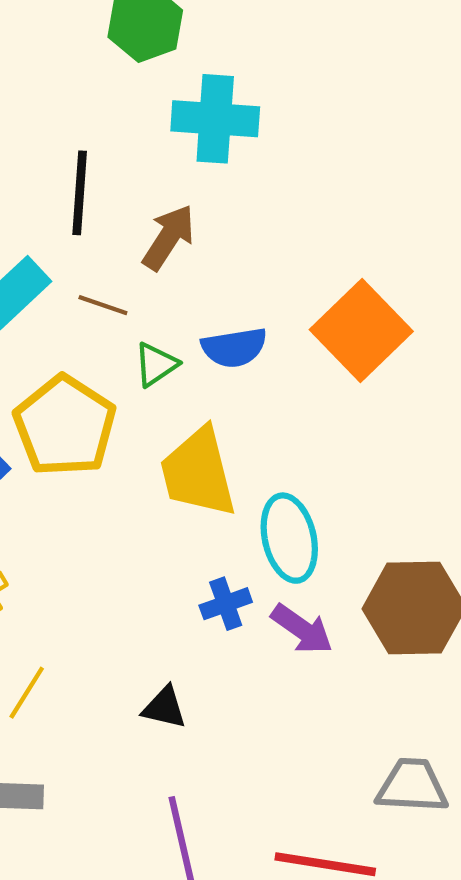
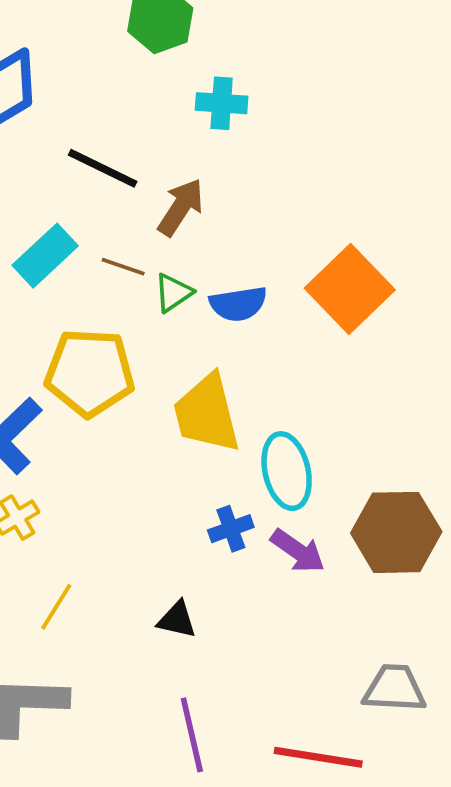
cyan cross: (215, 119) -> (222, 103), size x0.7
black line: (80, 193) -> (103, 168), turned -68
green triangle: (156, 364) -> (173, 293), moved
yellow pentagon: (65, 426) -> (90, 373), turned -30

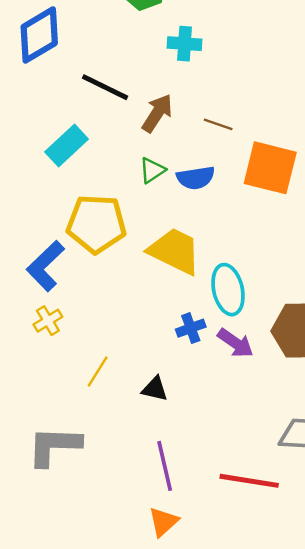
brown line: (123, 267) -> (218, 124), moved
orange square: (350, 289) -> (270, 168), turned -32
yellow trapezoid: (207, 413) -> (175, 251), turned 130
yellow line: (56, 607) -> (98, 372), moved

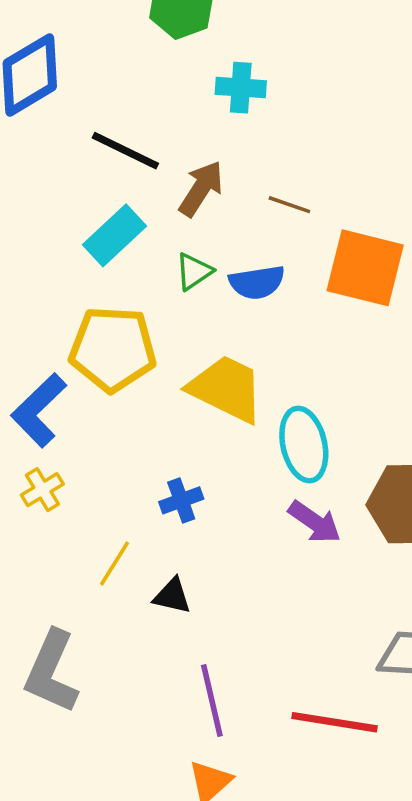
cyan rectangle: (67, 146) -> (115, 235), moved
blue cross: (191, 328) -> (181, 500), moved
black triangle: (155, 389) -> (172, 596), moved
gray L-shape: (54, 446) -> (51, 672), turned -68

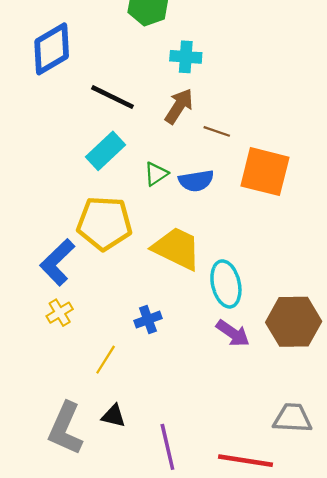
brown arrow: (201, 189) -> (179, 106), moved
black triangle: (172, 596) -> (114, 416), moved

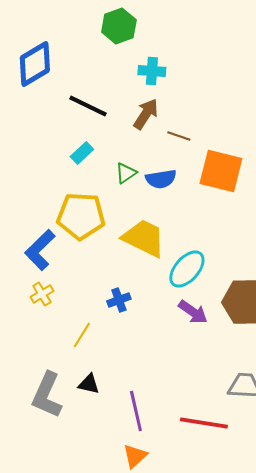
cyan rectangle: (106, 151) -> (82, 153), size x0.7
cyan ellipse: (226, 284) -> (187, 269), turned 54

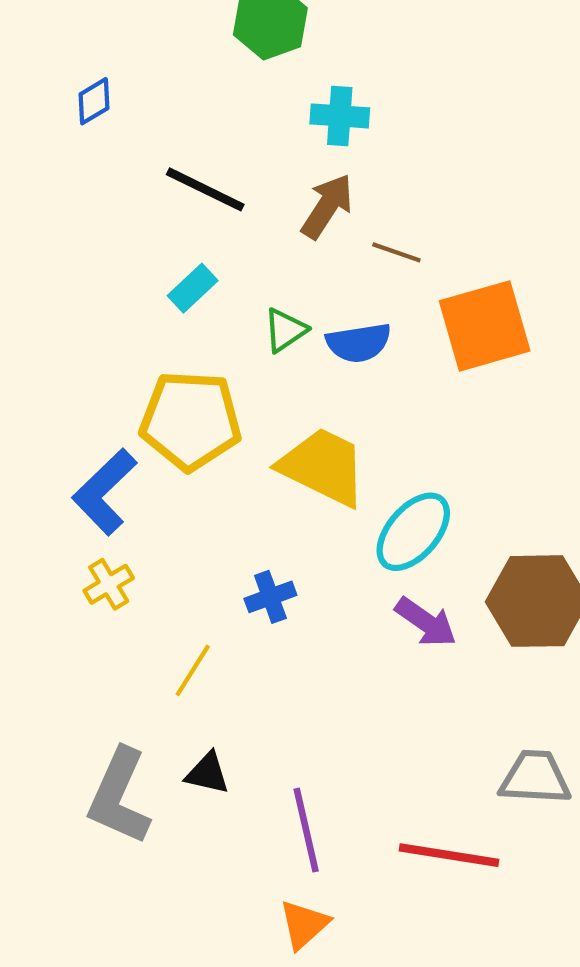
blue diamond: (35, 64) -> (94, 101), size x0.5
orange square: (221, 171) -> (485, 326), turned -30

